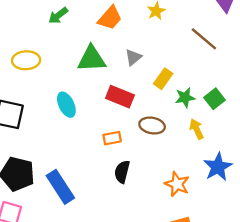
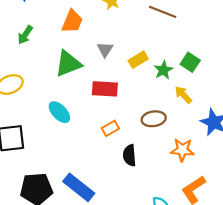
yellow rectangle: (163, 79) -> (138, 60), turned 42
brown ellipse: (152, 126) -> (154, 119), moved

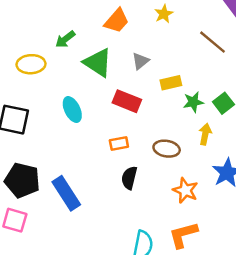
green arrow: (25, 35) -> (65, 39), moved
green triangle: (68, 64) -> (98, 63), turned 36
yellow arrow: (183, 95) -> (205, 134), turned 36

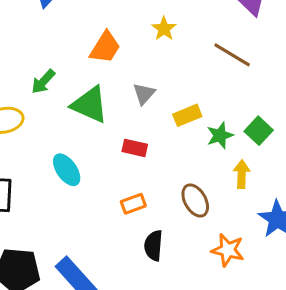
red rectangle: (127, 101) -> (135, 148), size x0.7
brown ellipse: (167, 149) -> (195, 201), turned 60

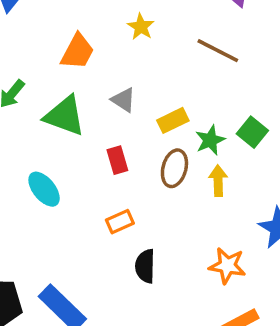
gray triangle: (144, 94) -> (124, 100), turned -35
red rectangle: (135, 148) -> (117, 160), turned 65
yellow arrow: (242, 174) -> (218, 181), moved
brown ellipse: (195, 201) -> (174, 168), moved, turned 48

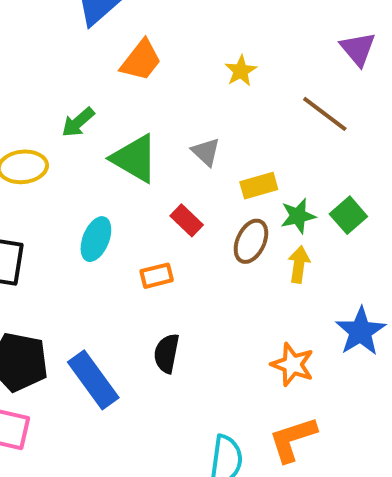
orange trapezoid: (77, 52) -> (141, 60), moved
red rectangle: (117, 160) -> (187, 220), turned -40
cyan ellipse: (44, 189) -> (96, 239), turned 51
orange rectangle: (120, 222) -> (157, 276), moved
black semicircle: (145, 266) -> (167, 353), moved

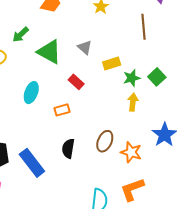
brown line: (325, 114) -> (143, 27), turned 50
brown ellipse: (251, 241) -> (105, 141), moved

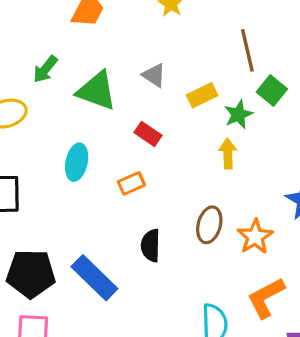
brown line: (143, 27) -> (247, 50), moved
green square: (157, 77) -> (272, 90), moved
yellow arrow: (133, 102) -> (228, 154), moved
orange star: (131, 152) -> (255, 237), turned 30

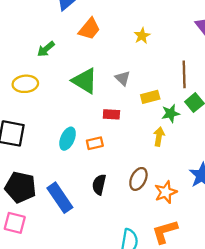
green arrow: (45, 69) -> (46, 49), moved
red rectangle: (148, 134) -> (111, 114), turned -42
cyan ellipse: (77, 162) -> (68, 139), moved

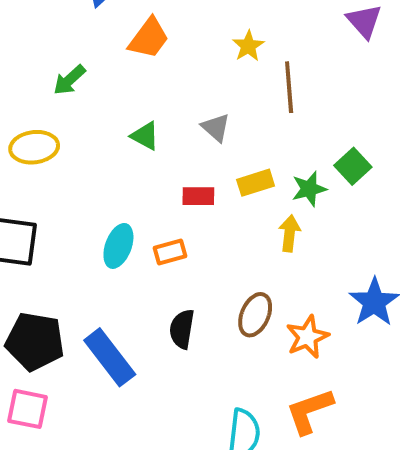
brown line: (184, 74) -> (289, 87), moved
green triangle: (85, 81) -> (145, 136), size x0.6
yellow rectangle: (150, 97) -> (256, 183), moved

